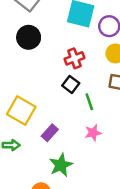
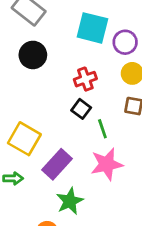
purple rectangle: (50, 133) -> (57, 164), size x1.5
pink star: (93, 133) -> (107, 164), size x1.6

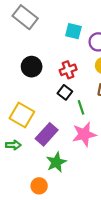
cyan square: (92, 28) -> (73, 31), size x0.7
black circle: (33, 55) -> (32, 67), moved

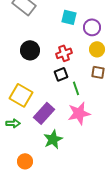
black square: (65, 92) -> (61, 74), turned 32
orange circle: (39, 186) -> (25, 161), moved

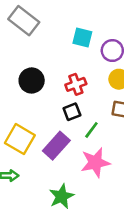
green line: (76, 88) -> (91, 130), turned 56
purple rectangle: (44, 113) -> (56, 146), moved

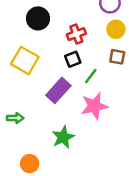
black circle: (32, 80) -> (38, 18), moved
yellow square: (20, 139) -> (25, 60), moved

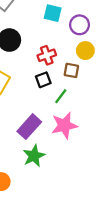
brown square: (117, 57) -> (71, 70), moved
purple rectangle: (58, 90) -> (29, 127), moved

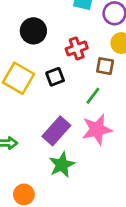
black square: (43, 80) -> (55, 77), moved

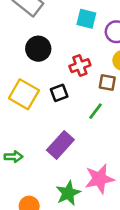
pink star: (97, 130) -> (99, 179), moved
green star: (62, 165) -> (68, 193), moved

